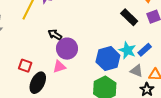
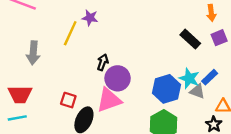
black arrow: (55, 35) -> (103, 62), turned 80
pink triangle: (59, 67) -> (109, 100), size x1.6
gray triangle: (137, 71) -> (197, 91), moved

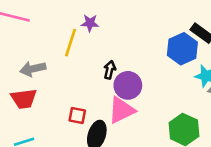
gray arrow: (33, 53) -> (33, 69), turned 80
blue hexagon: (166, 89) -> (182, 49), moved
red trapezoid: (20, 94) -> (24, 99), moved

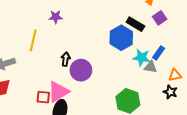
purple star: (90, 23) -> (56, 17), moved
pink triangle: (121, 110) -> (58, 92), moved

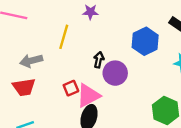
blue hexagon: (121, 38) -> (145, 41), moved
red square: (43, 97) -> (71, 88), moved, turned -32

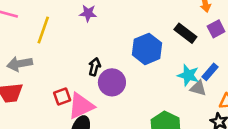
yellow line: (64, 37) -> (43, 30), moved

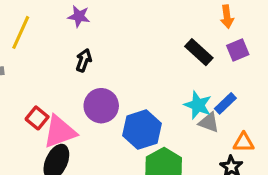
blue hexagon: (147, 49) -> (142, 130), moved
black arrow: (95, 67) -> (84, 60), moved
red square: (62, 96) -> (37, 118), turned -36

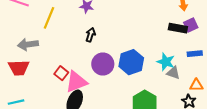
black rectangle: (199, 52) -> (178, 28), moved, turned -30
blue rectangle: (225, 103) -> (195, 54), moved, turned 40
blue hexagon: (142, 130) -> (131, 62), moved

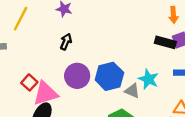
gray triangle: (173, 73) -> (132, 91), moved

